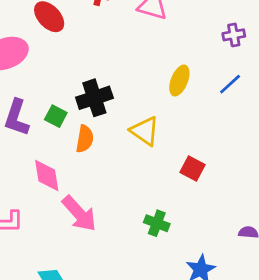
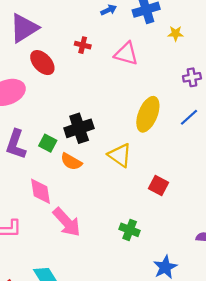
yellow ellipse: (179, 81) -> (148, 114), size x1.4
orange semicircle: (85, 139) -> (71, 162), turned 110

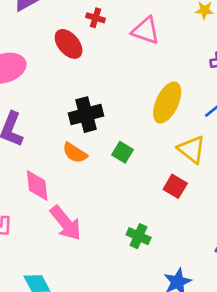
red ellipse: (42, 63) -> (69, 44), moved
green square: (48, 143) -> (123, 152), moved
yellow triangle: (120, 155) -> (192, 149), moved

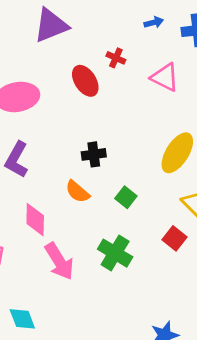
black cross: (86, 115) -> (94, 154), size x0.7
green cross: (139, 236) -> (115, 253), moved, size x1.4

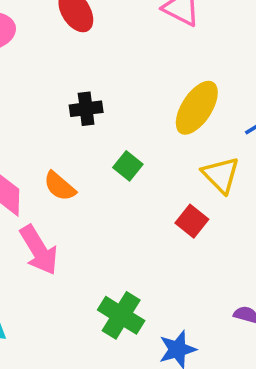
orange semicircle: (77, 192) -> (60, 186), moved
green cross: (115, 253) -> (121, 315), moved

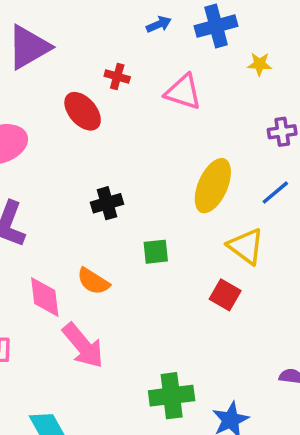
green square: (128, 166) -> (156, 252), turned -36
green cross: (121, 315) -> (172, 396), turned -30

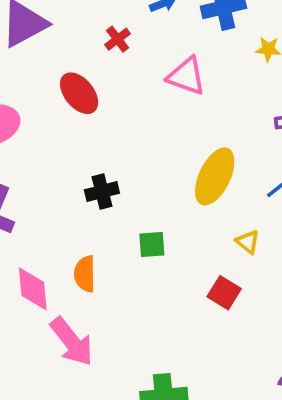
red cross: (117, 77) -> (118, 39), moved, turned 35
yellow triangle: (246, 246) -> (248, 242), size x0.6
orange semicircle: (93, 281) -> (85, 274), turned 56

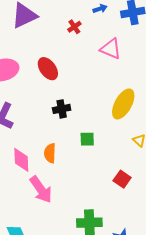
red ellipse: (79, 93) -> (48, 69), moved
red square: (224, 293) -> (122, 179), moved

